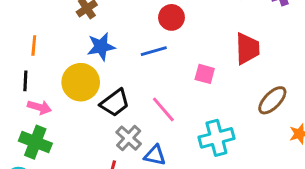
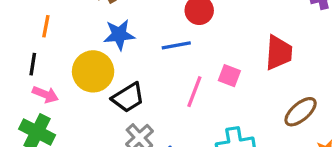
pink line: (163, 109) -> (194, 92), moved, turned 56

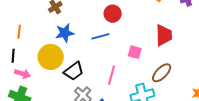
pink line: (194, 92) -> (111, 75), moved
brown ellipse: (301, 112) -> (162, 73), moved

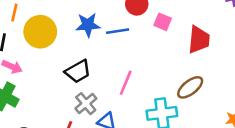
blue star: (65, 33) -> (88, 25), moved
pink square: (135, 52) -> (163, 22), moved
yellow circle: (51, 57) -> (40, 32), moved

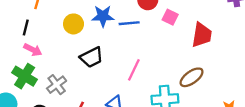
yellow circle: (40, 32) -> (73, 24), moved, size x0.7
gray cross: (86, 104) -> (57, 85), moved

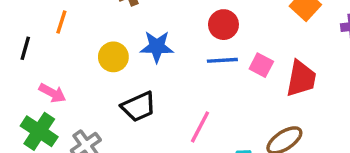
pink square: (170, 17) -> (261, 65), moved
blue line: (129, 23) -> (222, 60), moved
black line: (26, 27) -> (25, 48), moved

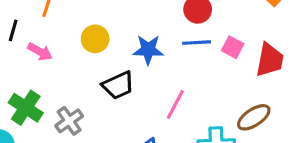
blue star: (157, 47) -> (148, 50), moved
pink arrow: (52, 93) -> (40, 52), moved

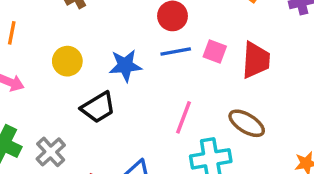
pink line: (175, 104) -> (184, 117), moved
brown ellipse: (254, 117) -> (247, 123), turned 72

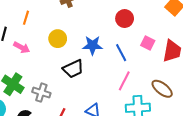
blue line: (176, 51) -> (121, 53), moved, turned 66
gray cross: (51, 152) -> (41, 93), turned -36

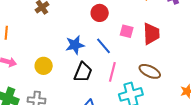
yellow circle: (58, 39) -> (44, 66), moved
black trapezoid: (73, 69) -> (83, 72), moved, turned -30

